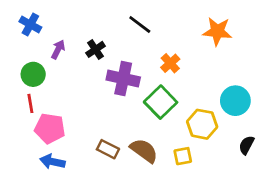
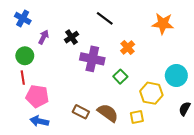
green square: (161, 102) -> (120, 77), size x0.6

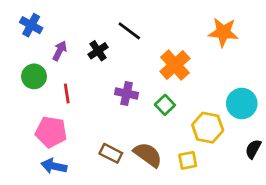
black line: (105, 18) -> (129, 31), moved
orange cross: (128, 47) -> (175, 65), size x1.5
purple cross: (92, 59) -> (127, 93), moved, size x0.7
red line: (23, 78) -> (67, 93), moved

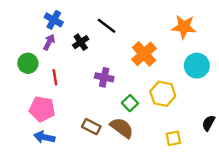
blue cross: (31, 25) -> (54, 20), moved
cyan circle: (242, 103) -> (197, 66), moved
green square: (165, 105) -> (130, 103), moved
yellow hexagon: (208, 128) -> (163, 94), moved
yellow square: (188, 160) -> (173, 138), moved

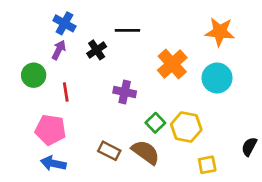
black line: (106, 26) -> (127, 30), turned -36
cyan circle: (197, 66) -> (217, 78), moved
yellow hexagon: (163, 94) -> (186, 127), moved

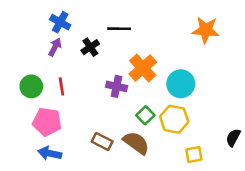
orange cross: (172, 64) -> (143, 68), moved
green circle: (34, 75) -> (31, 86), moved
cyan circle: (217, 78) -> (181, 84), moved

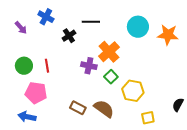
orange star: (206, 30) -> (168, 35), moved
purple arrow: (55, 47) -> (21, 28), moved, turned 112
cyan circle: (181, 84) -> (138, 27), moved
green square: (145, 115) -> (111, 77), moved
blue arrow: (50, 153) -> (27, 117), moved

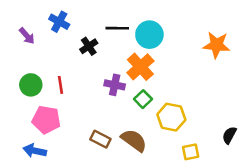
cyan circle: (138, 27) -> (149, 35), moved

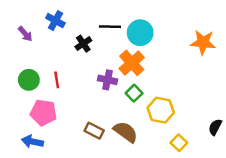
yellow square: (191, 152) -> (179, 143), turned -35

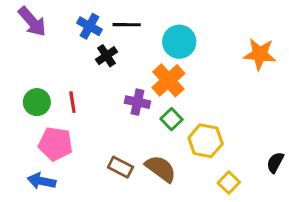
blue cross: (55, 21) -> (89, 26), moved
black line: (110, 27) -> (127, 25), moved
purple arrow: (25, 34) -> (32, 22), moved, size x1.5

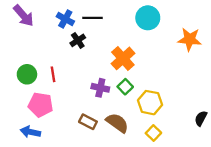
cyan circle: (179, 42) -> (148, 18), moved
purple cross: (137, 102) -> (100, 88), moved
yellow square: (229, 183) -> (153, 133), moved

